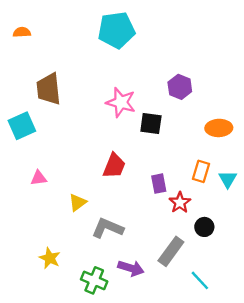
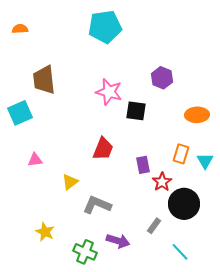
black circle: (204, 227) -> (184, 204), size x1.8
gray rectangle: (171, 251) -> (154, 226), size x0.6

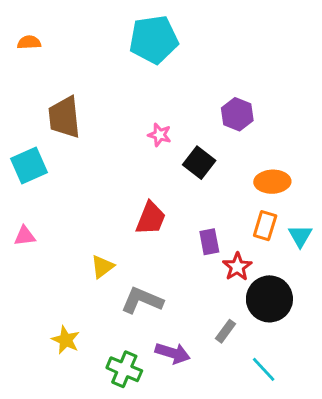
pink star: (109, 92) -> (160, 135), size x0.6
black square: (136, 111) -> (199, 163), turned 30
orange ellipse: (197, 115) -> (272, 182), moved
pink triangle: (35, 160) -> (25, 236), moved

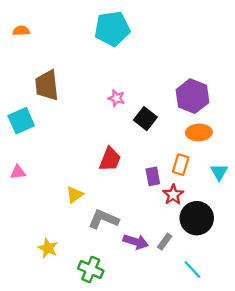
purple hexagon: (237, 114) -> (192, 96), moved, size x1.4
orange rectangle: (265, 226) -> (181, 165), moved
purple arrow: (173, 353) -> (136, 242), moved

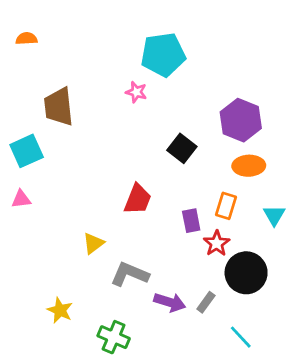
cyan pentagon: (112, 29) -> (163, 55), moved
pink star: (116, 98) -> (136, 92), moved
pink triangle: (18, 172) -> (21, 199), moved

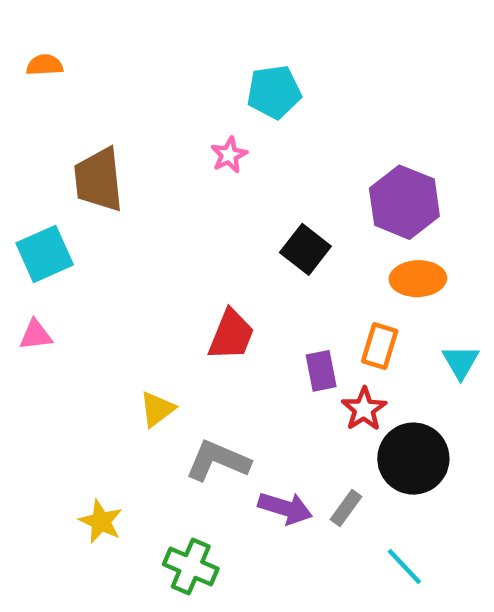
cyan pentagon: (163, 55) -> (274, 92), size x0.7
pink star: (136, 92) -> (229, 155), turned 30

